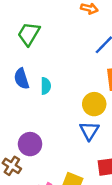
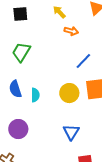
yellow circle: (94, 104) -> (69, 93), moved
purple circle: (30, 144) -> (18, 129), moved

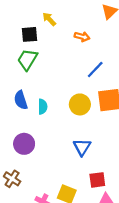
yellow arrow: (59, 12) -> (49, 19), moved
black square: (20, 14) -> (30, 34), moved

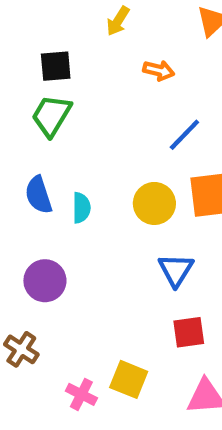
yellow arrow: (49, 19) -> (118, 21), moved, turned -104
blue triangle: (82, 147) -> (176, 270), moved
red square: (97, 180) -> (189, 332), moved

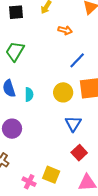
black square: (56, 66) -> (16, 12), moved
red square: (189, 332) -> (79, 153), turned -35

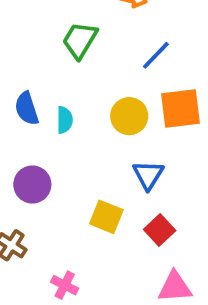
green trapezoid: (15, 51) -> (80, 40), moved
yellow square: (51, 175) -> (106, 217), moved

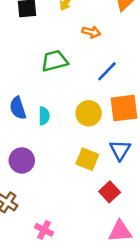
green trapezoid: (80, 40) -> (55, 61), turned 44
blue triangle: (148, 175) -> (120, 150), moved
yellow square: (106, 217) -> (87, 159), moved

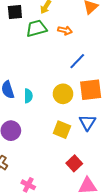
green trapezoid: (55, 61) -> (36, 28), moved
red square: (110, 192) -> (74, 163), moved

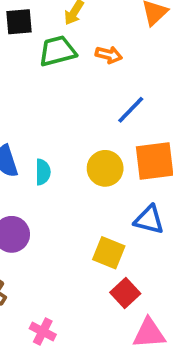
blue triangle: (88, 122) -> (149, 220), turned -48
yellow square: (62, 130) -> (109, 253), moved

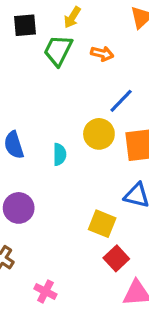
green trapezoid: (57, 51) -> (58, 50), turned -48
yellow circle: (105, 168) -> (99, 134), moved
cyan semicircle: (43, 172) -> (60, 154), moved

